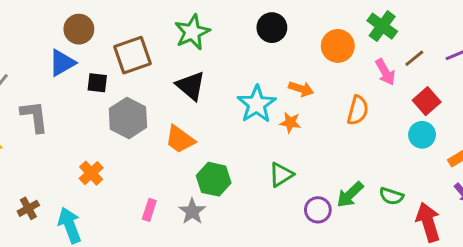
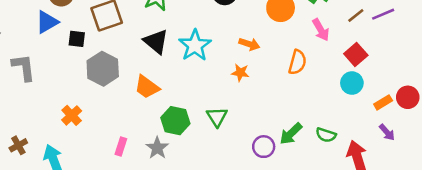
brown line: (414, 58) -> (356, 16), moved
cyan star: (257, 104) -> (195, 45), moved
green triangle: (281, 175) -> (217, 117), moved, turned -30

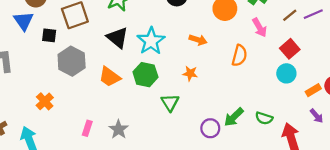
blue triangle: (47, 22) -> (23, 21), turned -35
orange star: (240, 73) -> (190, 73), moved
green hexagon: (175, 121) -> (145, 75), moved

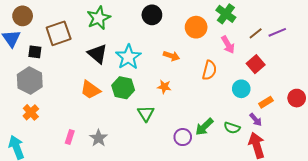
gray hexagon: (72, 61) -> (30, 81), moved
cyan circle: (286, 73) -> (241, 89), moved
orange rectangle: (313, 90) -> (266, 102), moved
purple arrow: (317, 116) -> (256, 120), moved

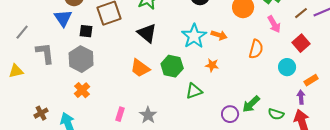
cyan star: (128, 57) -> (194, 36), moved
green triangle: (146, 113) -> (194, 91), turned 42
purple arrow: (256, 120) -> (301, 97), turned -144
green semicircle: (232, 128) -> (276, 114), moved

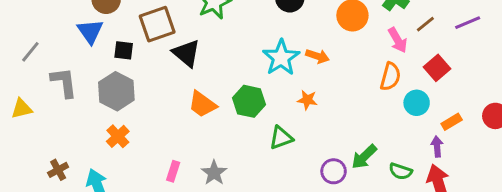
brown line: (301, 13) -> (425, 24), moved
black triangle: (147, 33) -> (186, 53), moved
orange semicircle: (256, 49) -> (390, 77), moved

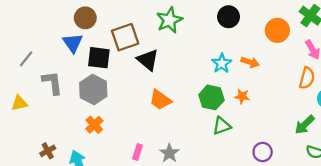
black square: (124, 50) -> (99, 58), size x1.5
cyan star: (281, 58) -> (222, 63), size x0.7
green hexagon: (249, 101) -> (211, 97), moved
green arrow: (364, 157) -> (305, 125), moved

